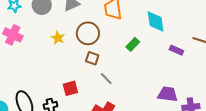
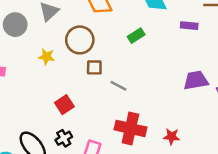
green rectangle: (133, 44) -> (136, 36), turned 32
red square: (70, 88) -> (64, 105), moved

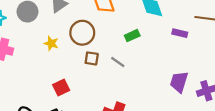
purple trapezoid: (196, 80) -> (179, 82), turned -70
gray line: (118, 86) -> (118, 62), moved

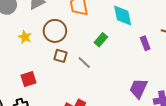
purple rectangle: (180, 33) -> (145, 43), turned 48
green rectangle: (132, 36) -> (101, 40), turned -32

